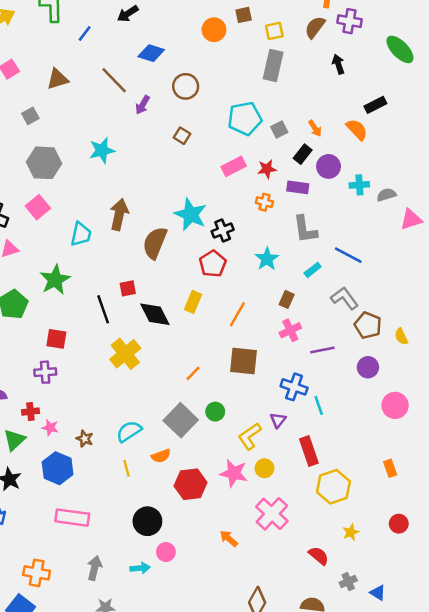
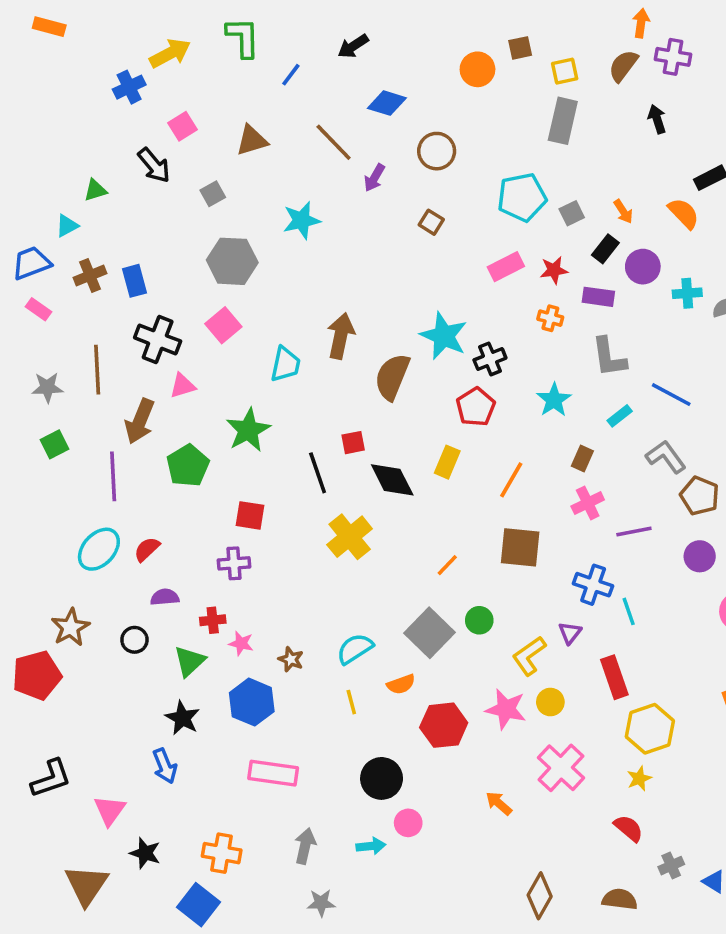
cyan star: (102, 150) -> (302, 220), moved
yellow star: (351, 532) -> (639, 778), moved

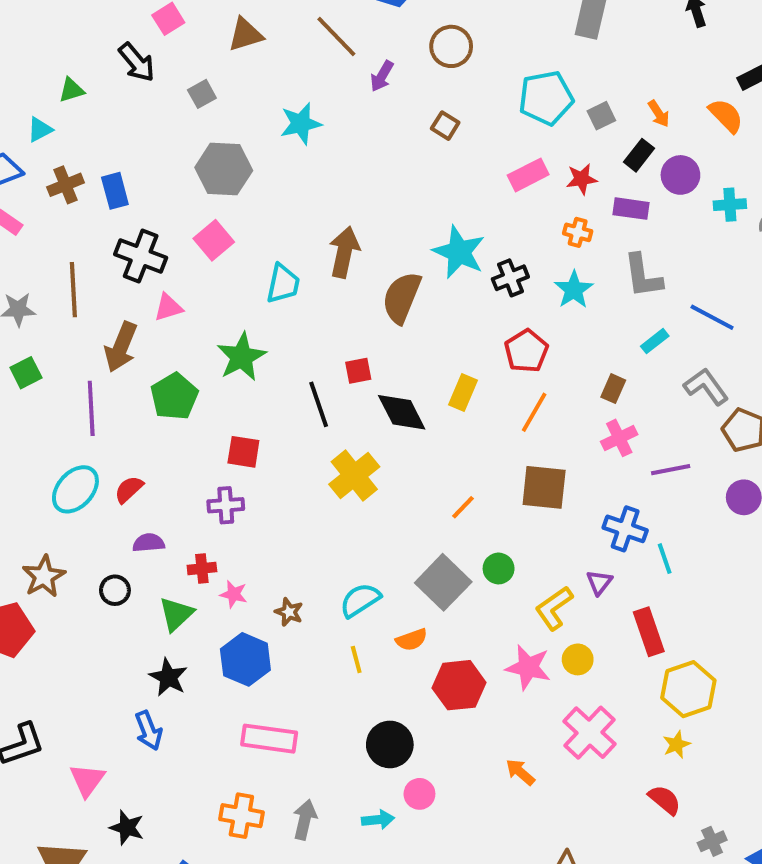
cyan star: (554, 400) -> (574, 290), moved
red pentagon: (476, 407) -> (526, 351), moved
orange cross: (222, 853) -> (241, 816), moved

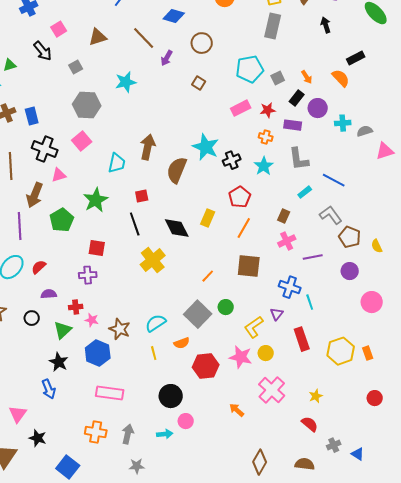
red square: (358, 371) -> (142, 196), moved
brown star: (289, 612) -> (120, 329), size x1.5
yellow hexagon: (688, 689) -> (341, 351), moved

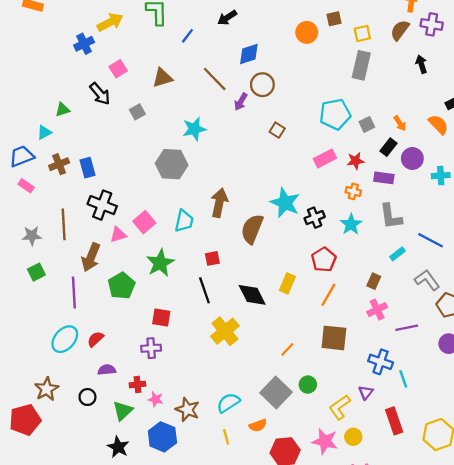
blue diamond: (174, 16) -> (249, 54), turned -35
brown circle: (202, 43) -> (262, 85), moved
gray hexagon: (87, 105) -> (172, 164), moved
pink square: (82, 141) -> (144, 222), moved

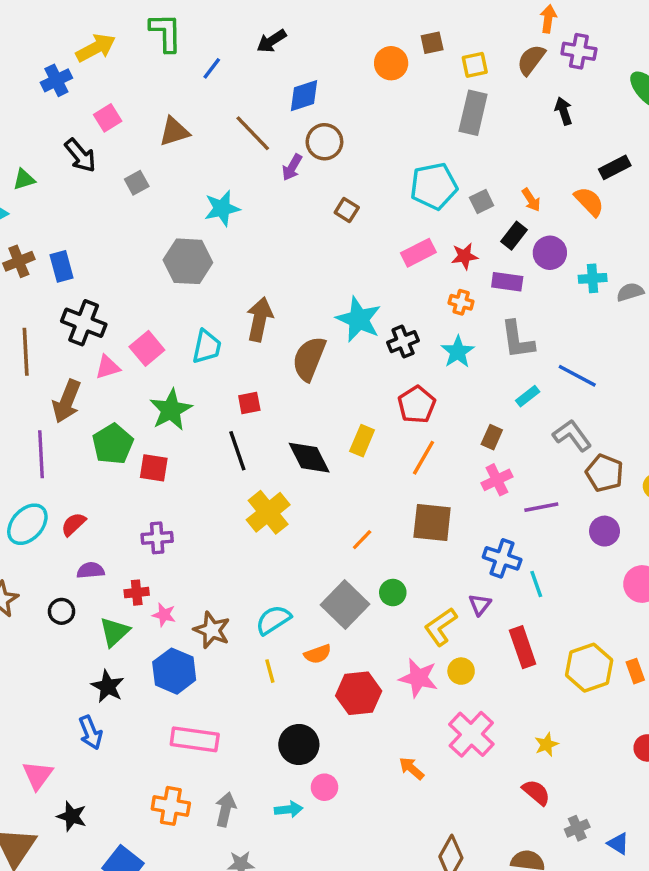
red square: (161, 318) -> (154, 468), moved

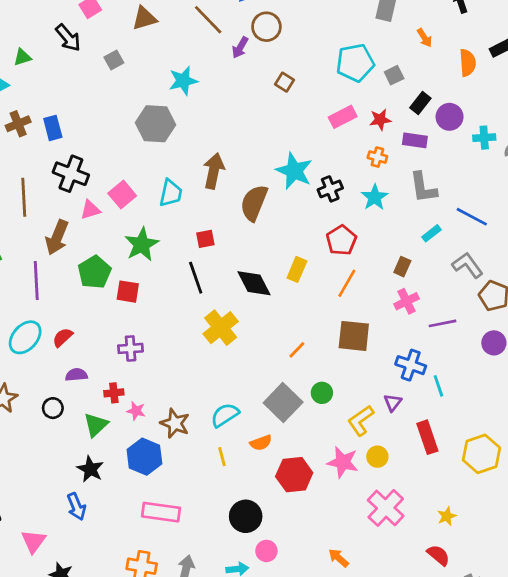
orange arrow: (531, 200) -> (425, 38), moved
orange semicircle: (589, 202) -> (468, 63), moved, turned 40
orange arrow: (412, 768) -> (339, 558), moved

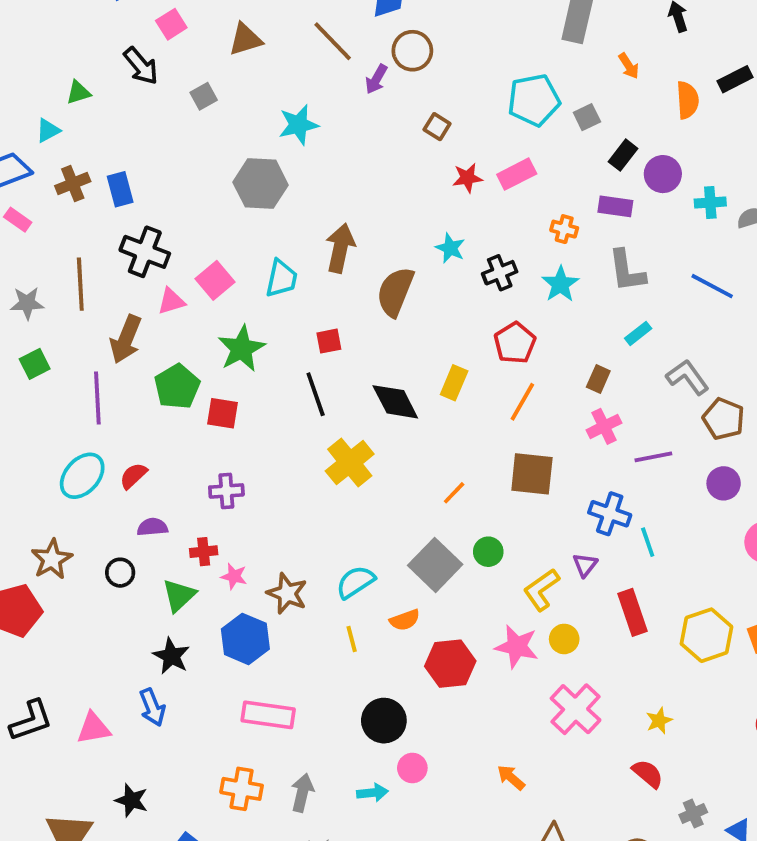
red star: (380, 120) -> (467, 178), moved
cyan star: (294, 171) -> (450, 248), size x0.6
blue line: (472, 217) -> (712, 286), moved
pink triangle: (33, 541) -> (94, 728), moved, turned 44

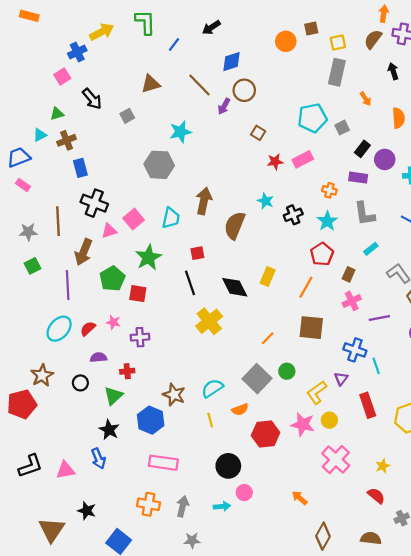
pink square: (171, 24) -> (62, 76), moved
brown cross: (73, 184) -> (67, 140), moved
red pentagon: (515, 343) -> (322, 254), moved
pink star: (234, 576) -> (113, 322), moved

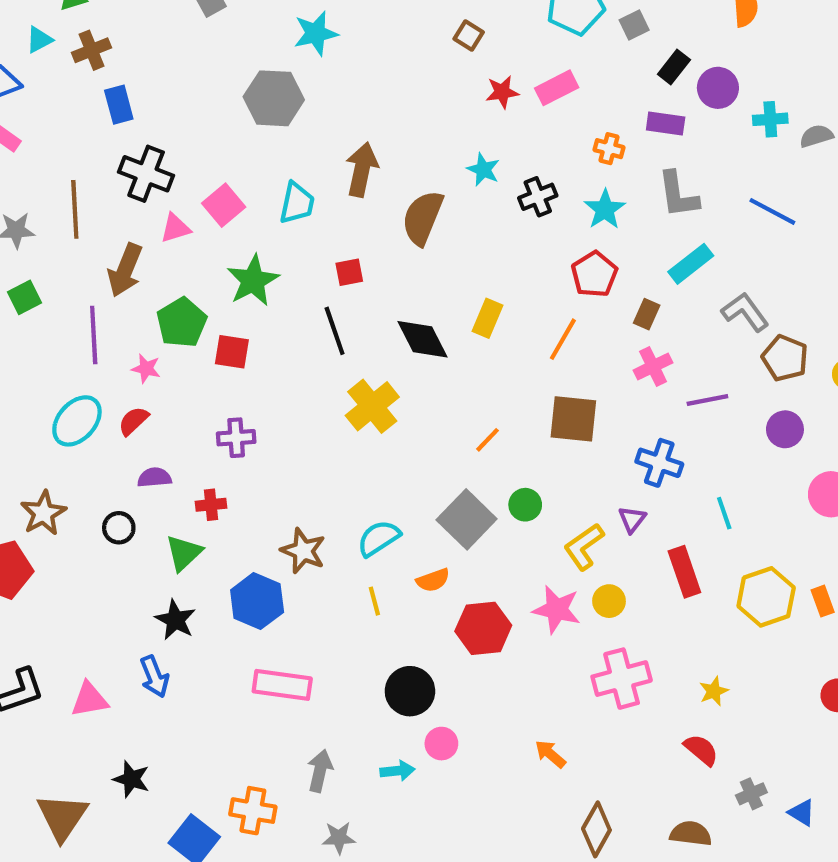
cyan rectangle: (371, 249) -> (691, 264), size x1.5
pink star: (113, 322) -> (146, 369), moved
cyan line: (376, 366) -> (724, 513), moved
pink cross: (336, 460) -> (622, 679), turned 32
orange cross: (148, 504) -> (253, 811), moved

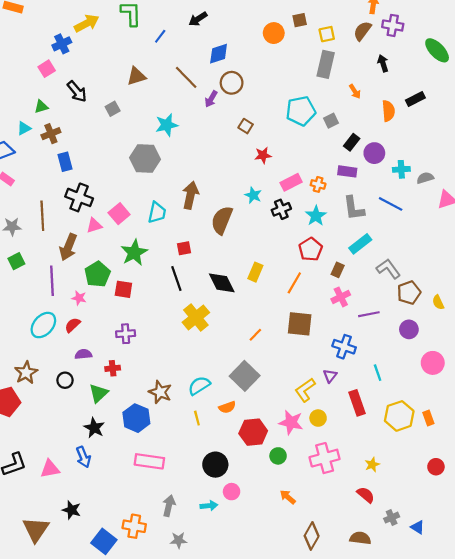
pink rectangle: (557, 88) -> (291, 182), moved
blue line: (772, 211) -> (391, 204), moved
brown pentagon: (785, 358) -> (409, 293), turned 30
green circle: (525, 505) -> (278, 456), moved

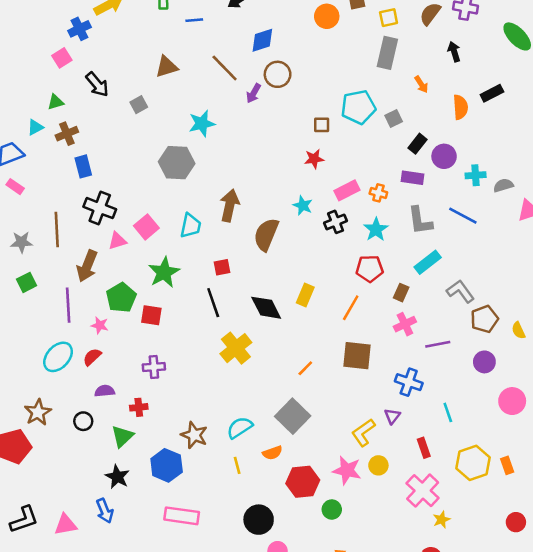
blue line: (160, 36) -> (194, 20), turned 48
brown square: (246, 126) -> (322, 125), moved, turned -32
red pentagon: (311, 249) -> (370, 269), turned 30
red rectangle: (357, 403) -> (424, 448), size x0.7
pink cross: (325, 458) -> (423, 491), moved, turned -32

